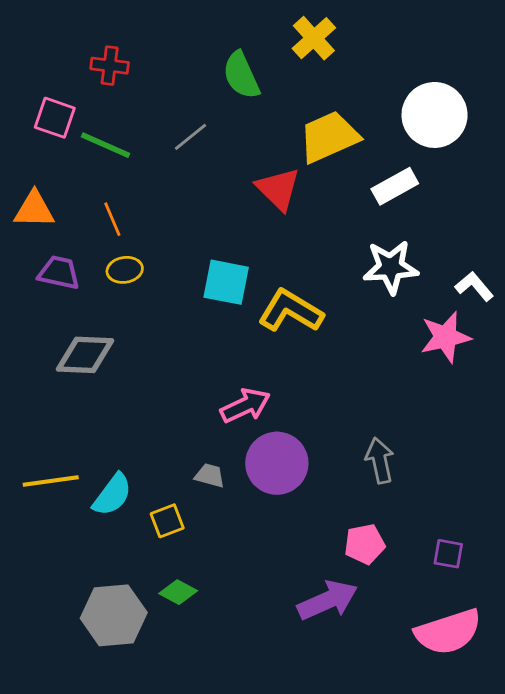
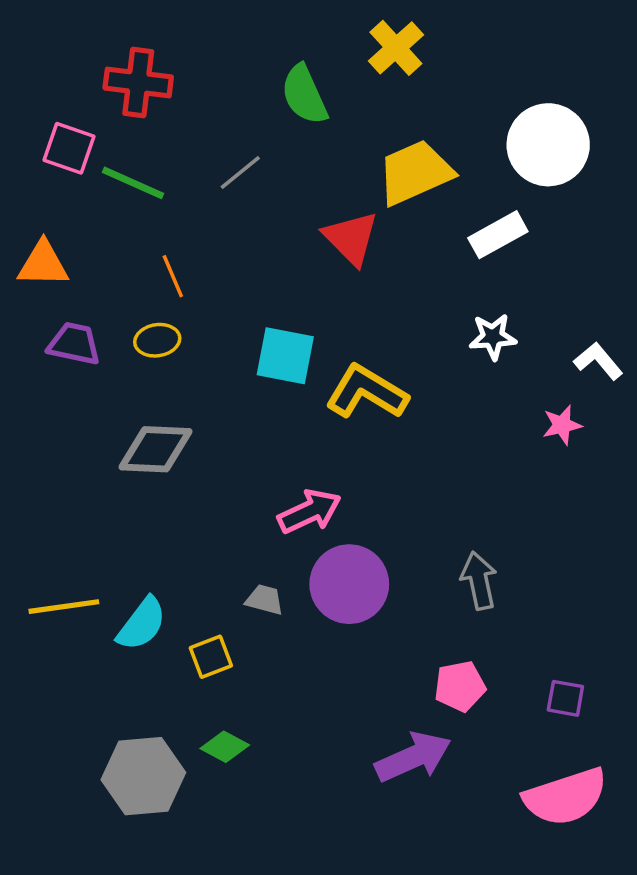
red cross: (110, 66) -> (138, 82), size x1.4
orange line: (112, 219) -> (173, 276), moved
white star: (391, 267) -> (493, 337), size x0.7
pink star: (446, 337) -> (562, 425), size x0.6
gray diamond: (85, 355) -> (156, 449), moved

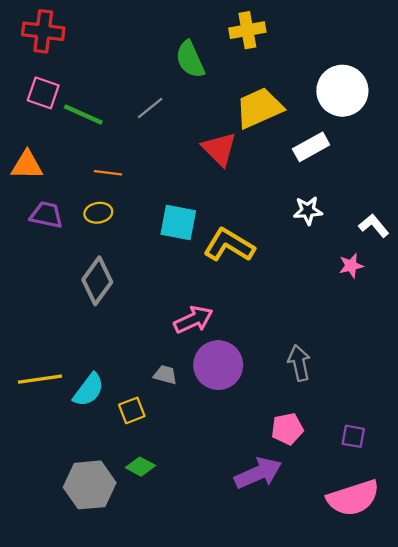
yellow cross: (396, 48) -> (247, 30), turned 32
red cross: (138, 82) -> (43, 31), moved
orange line: (173, 276) -> (108, 173), turned -60
gray diamond: (156, 449) -> (97, 281), turned -57

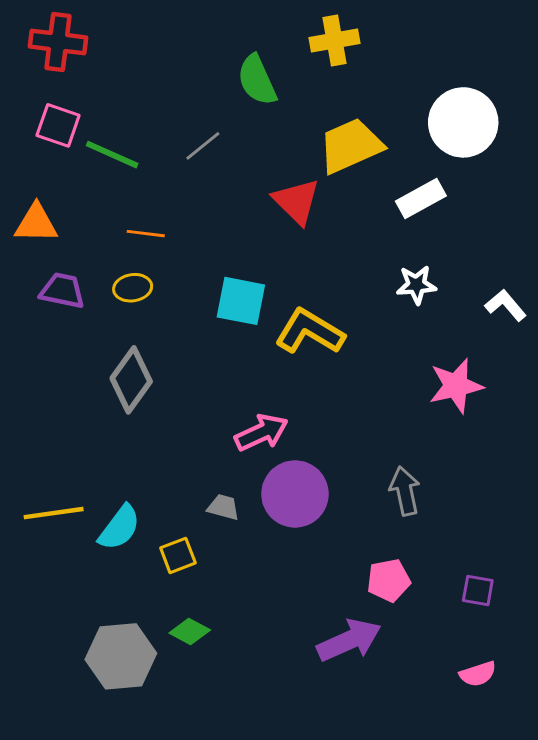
pink star: (351, 266) -> (456, 386), moved, size x1.6
pink semicircle: (353, 498) -> (478, 674), size x0.5

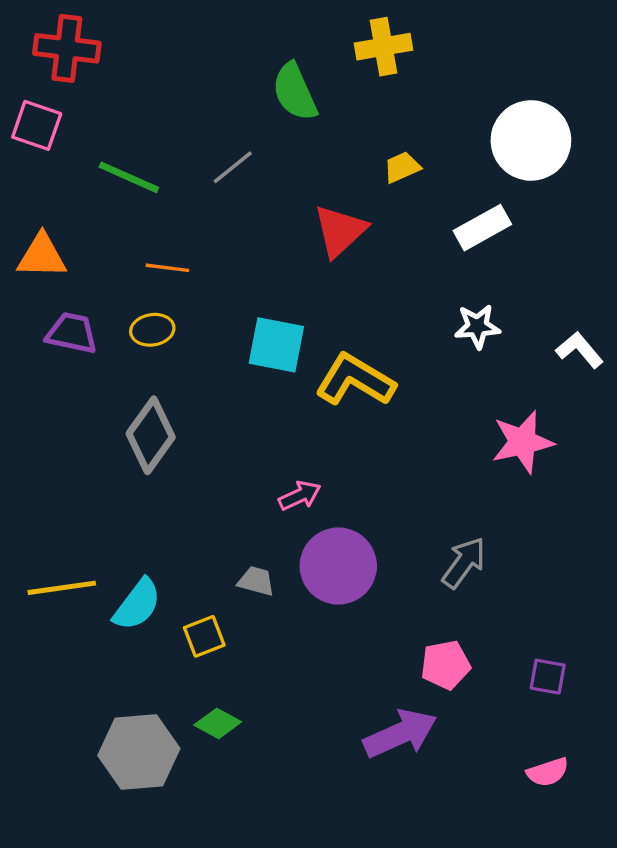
pink square: (58, 125) -> (37, 125), moved
yellow trapezoid: (351, 146) -> (402, 167), size x0.5
red triangle: (296, 201) -> (340, 231), turned 32
pink arrow: (261, 433) -> (300, 496), size x0.7
gray arrow: (405, 491) -> (464, 563), turned 48

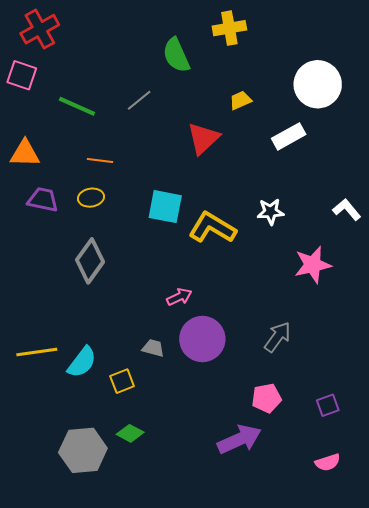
red cross: (67, 48) -> (40, 29), turned -36
white star: (477, 326) -> (271, 212), moved
purple square: (548, 677) -> (328, 405), turned -30

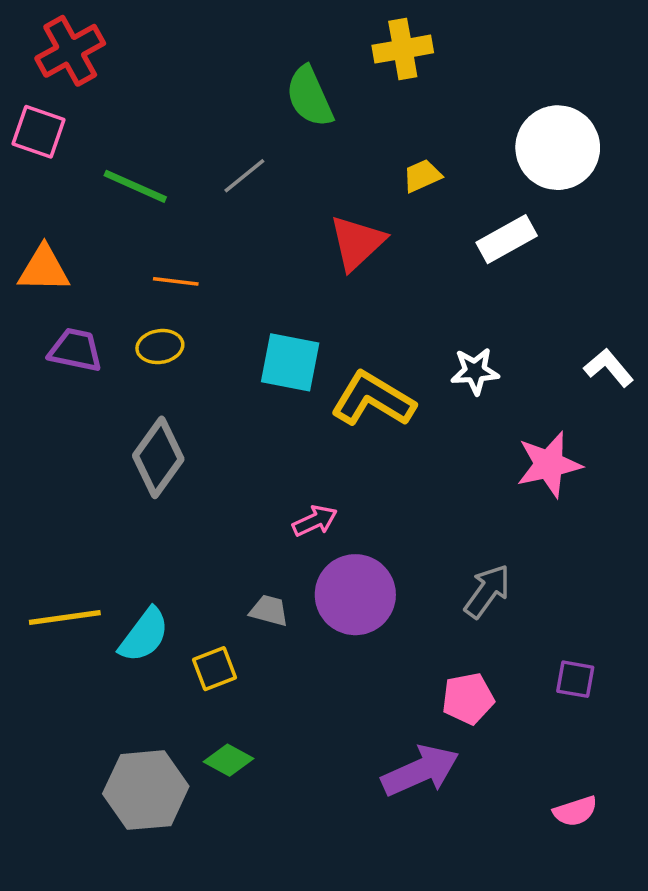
purple square: (328, 405) -> (575, 679), moved, turned 30

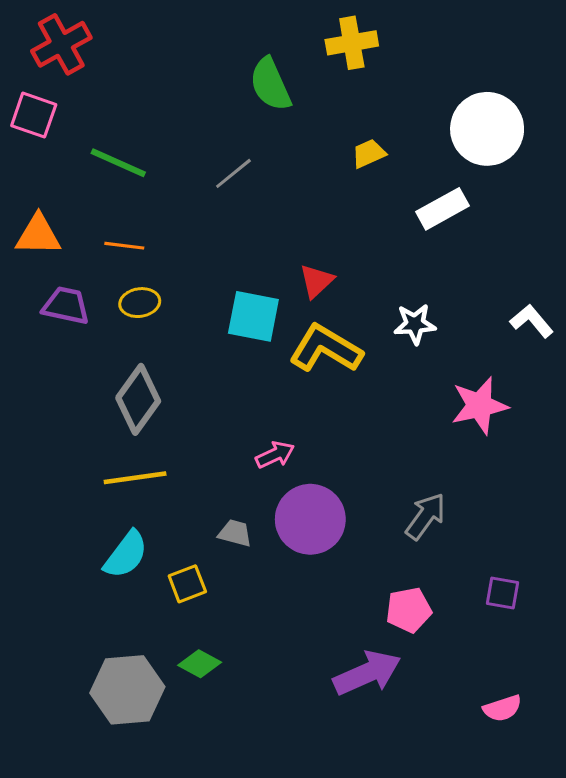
gray line: (244, 176) -> (233, 173), moved
red triangle: (357, 243) -> (316, 281), moved, size x0.7
orange line: (176, 281) -> (124, 246), moved
yellow line: (65, 618) -> (135, 478), moved

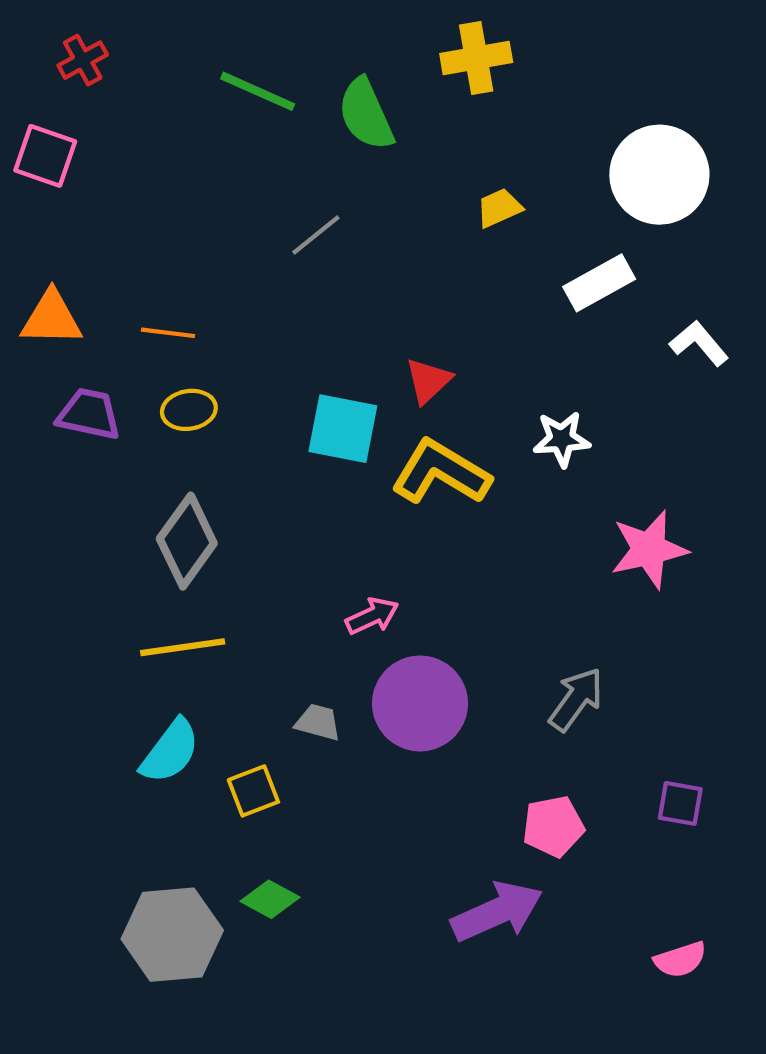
red cross: (61, 44) -> (83, 60), size x0.6
green line: (118, 163) -> (258, 91), moved
white L-shape: (532, 321) -> (699, 343), moved

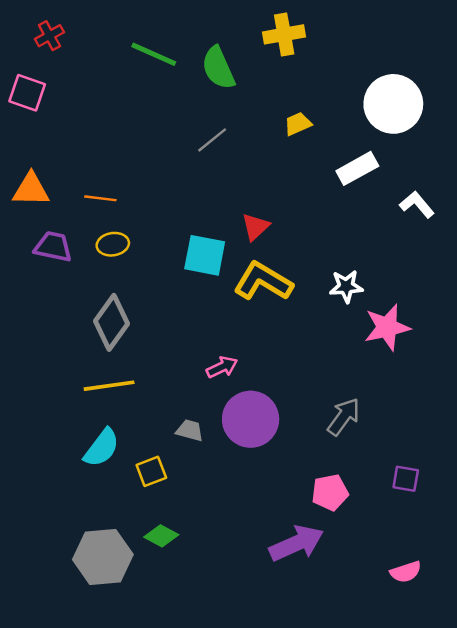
gray line: (316, 235) -> (212, 140), moved
white star: (562, 439) -> (346, 286), moved

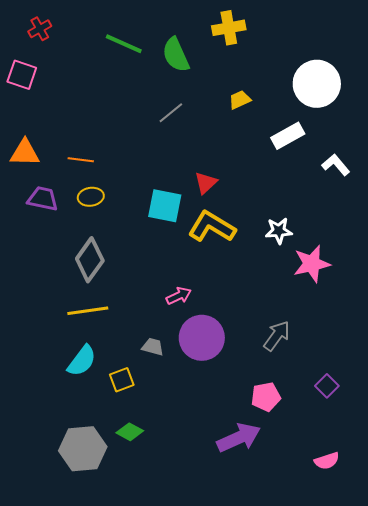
purple square: (406, 479) -> (327, 386), turned 35

